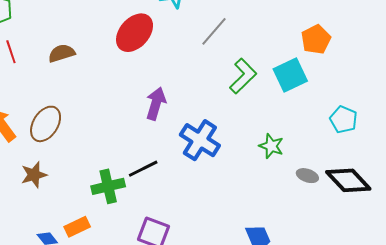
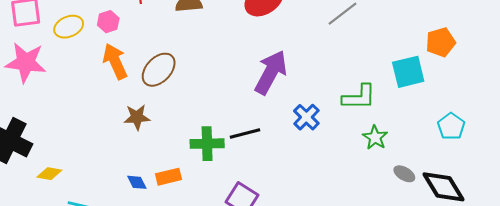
green L-shape: (243, 76) -> (359, 97), moved, turned 33
purple arrow: (156, 104) -> (271, 72), size x1.4
blue cross: (200, 140) -> (306, 117), size x0.7

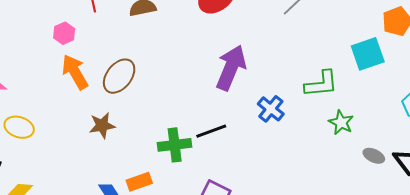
yellow ellipse: (69, 27) -> (19, 127), moved, turned 48

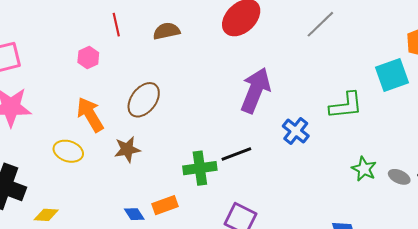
orange arrow: (75, 72) -> (90, 115), moved
green star: (341, 122) -> (364, 169), moved
yellow ellipse: (19, 127) -> (68, 151), moved

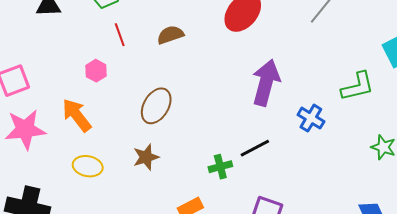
orange arrow: (90, 115) -> (77, 115), moved
green cross: (200, 168) -> (220, 167), size x0.7

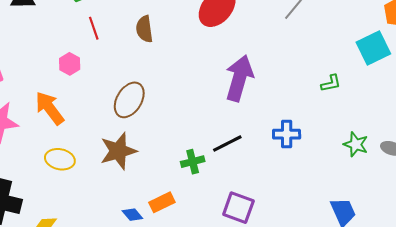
brown semicircle: (170, 35) -> (144, 29), turned -80
green L-shape: (358, 86) -> (331, 83), size x0.6
blue cross: (311, 118) -> (287, 134), moved, turned -32
brown star: (146, 157) -> (118, 151), size x1.4

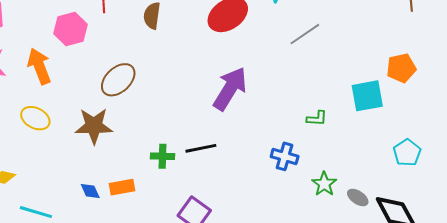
pink hexagon: (70, 64) -> (70, 29), size x1.5
blue cross: (287, 134) -> (285, 156), moved

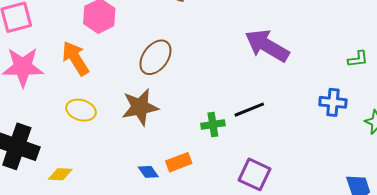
purple arrow: (230, 89) -> (267, 46), turned -81

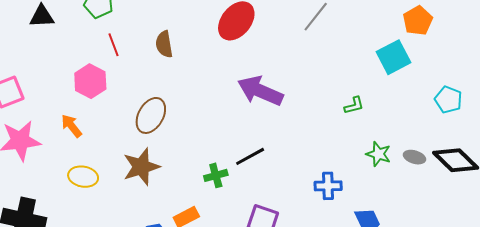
orange arrow: (75, 58) -> (71, 126), size x0.7
green L-shape: (358, 59) -> (354, 105), moved
blue cross: (333, 102) -> (328, 186), moved

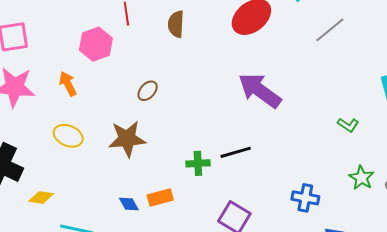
green L-shape: (354, 105) -> (348, 125), turned 35
brown ellipse: (151, 115) -> (148, 91), size x0.6

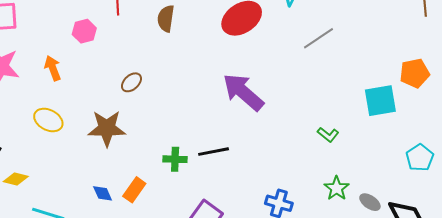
pink hexagon: (96, 44) -> (84, 31), size x0.7
orange rectangle: (160, 198) -> (134, 190), turned -45

